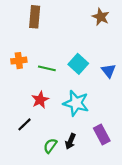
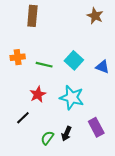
blue triangle: (109, 71) -> (103, 67), turned -32

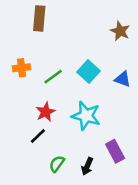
brown star: (95, 16) -> (120, 31), moved
green line: (44, 65) -> (53, 77), turned -49
black line: (23, 118) -> (38, 136), moved
black arrow: (66, 134) -> (87, 166), moved

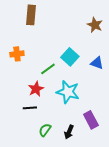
green line: (53, 77) -> (48, 69), moved
black line: (38, 136) -> (30, 108), turned 40

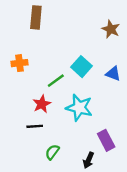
black arrow: (69, 132) -> (89, 160), moved

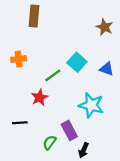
cyan star: (79, 108) -> (91, 105), moved
black line: (35, 126) -> (20, 123), moved
purple rectangle: (106, 140) -> (69, 130), moved

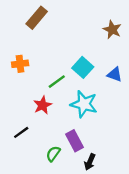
brown rectangle: (34, 16) -> (37, 18), turned 35
cyan star: (91, 105) -> (84, 104), moved
black line: (20, 123) -> (21, 132), turned -32

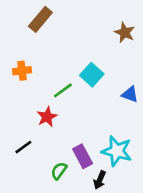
blue triangle: (115, 74) -> (130, 94), moved
cyan star: (84, 104) -> (117, 151), moved

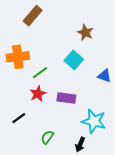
brown star: (125, 33) -> (85, 33), moved
orange cross: (22, 71) -> (18, 57), size x1.5
green line: (63, 90) -> (40, 73), moved
purple rectangle: (83, 156) -> (66, 98), moved, turned -54

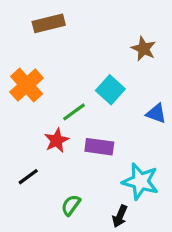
brown rectangle: (33, 16) -> (49, 23), turned 36
brown star: (85, 33) -> (144, 49), moved
orange cross: (18, 57) -> (27, 85), turned -35
green line: (40, 73) -> (74, 112), moved

